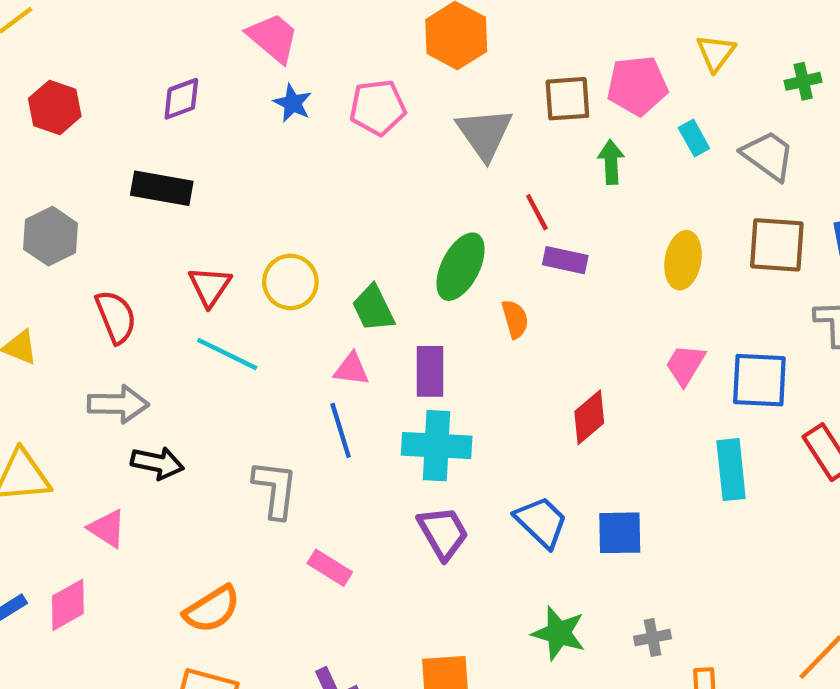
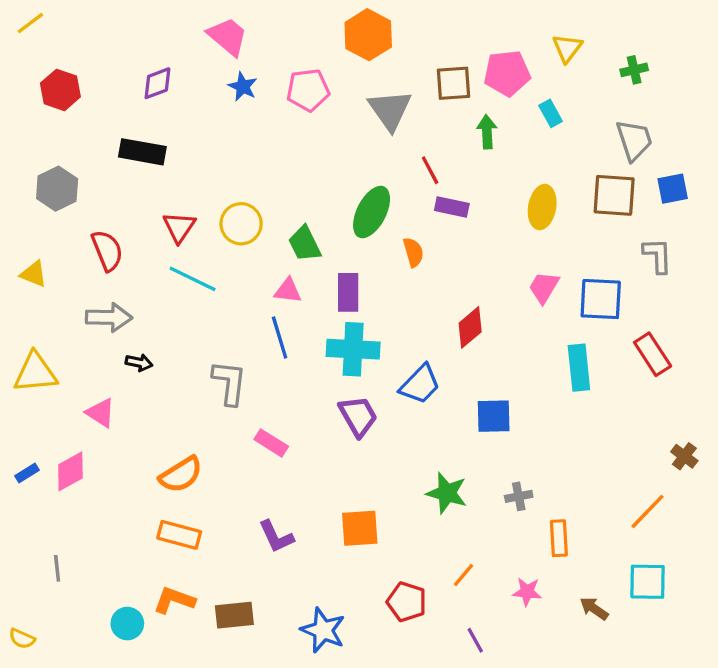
gray trapezoid: (768, 155) -> (634, 140), moved, turned 36
black arrow: (157, 463) -> (139, 363), size x0.7
blue trapezoid: (541, 522) -> (420, 384), moved, turned 90

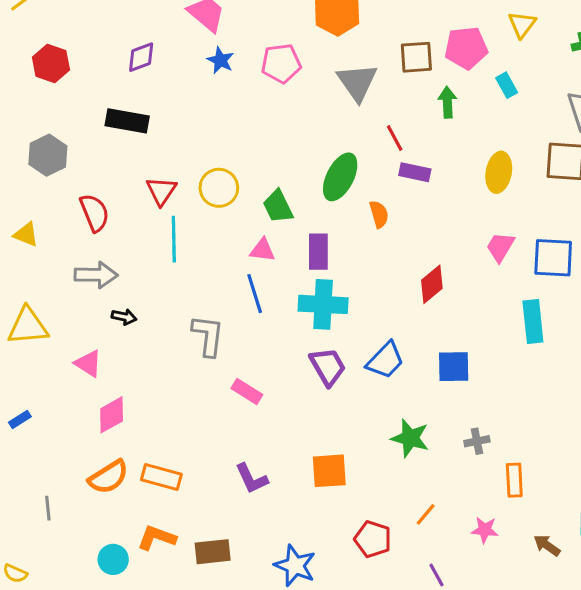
cyan line: (193, 279) -> (174, 239), turned 63
blue trapezoid: (420, 384) -> (385, 360), moved
pink diamond: (70, 471) -> (112, 415), moved
orange semicircle: (181, 475) -> (108, 477), moved

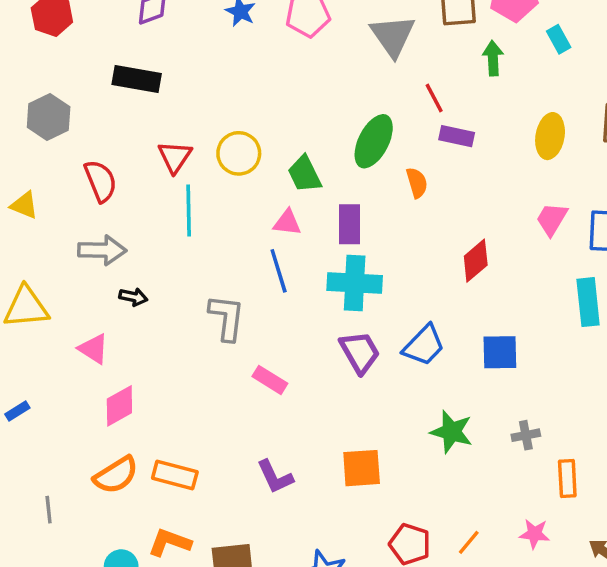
orange line: (426, 514) -> (469, 542), moved

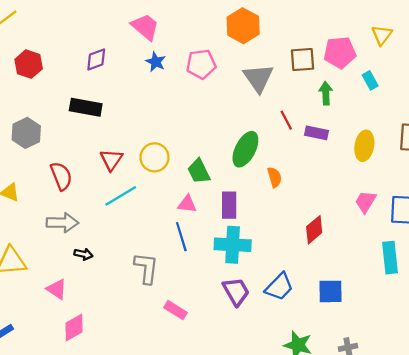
purple rectangle: (457, 136) -> (317, 133), moved
cyan line: (189, 210) -> (121, 196), turned 60

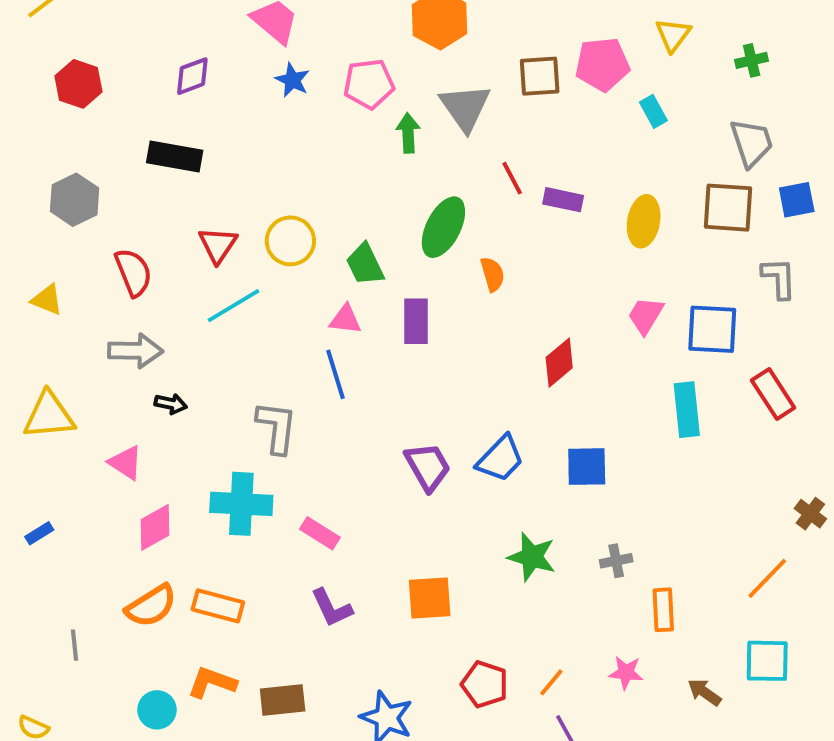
green arrow: (326, 93) -> (408, 133), moved
cyan cross: (233, 245) -> (241, 504), moved
pink rectangle: (175, 310) -> (320, 533), moved

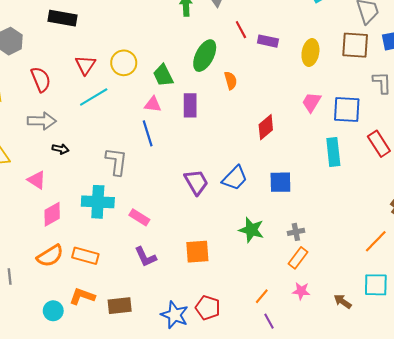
orange rectangle: (663, 610) -> (298, 258), moved, turned 40
red pentagon: (485, 684) -> (208, 308), moved

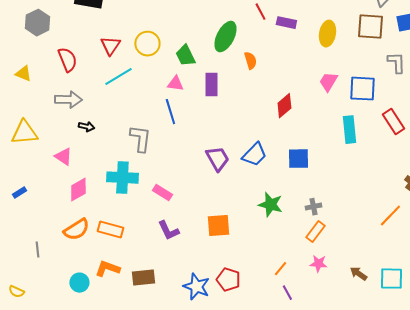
cyan square: (376, 285) -> (391, 279), moved

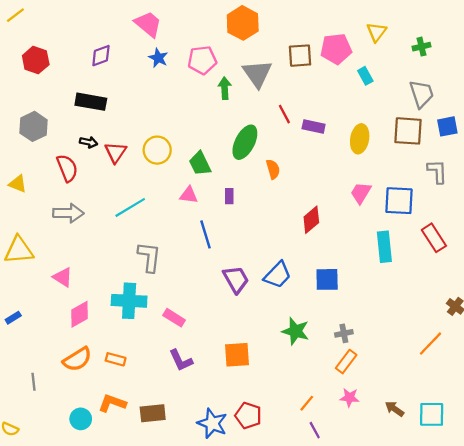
cyan line: (118, 77) -> (130, 207), moved
purple rectangle: (211, 85) -> (229, 196), size x0.6
blue line: (170, 112) -> (206, 234), moved
black arrow: (86, 127) -> (89, 142), moved
orange rectangle: (110, 230) -> (116, 359), size x0.7

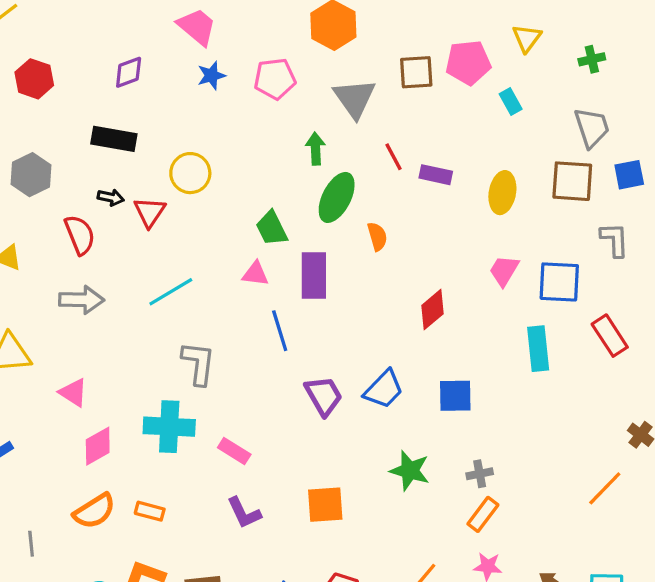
blue star: (158, 58) -> (211, 76), turned 30
green arrow: (225, 88) -> (315, 149), moved
yellow circle: (157, 150) -> (190, 173), moved
purple rectangle: (229, 196) -> (314, 275), size x2.0

